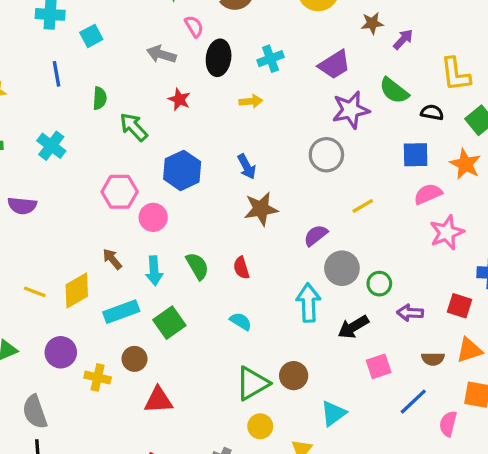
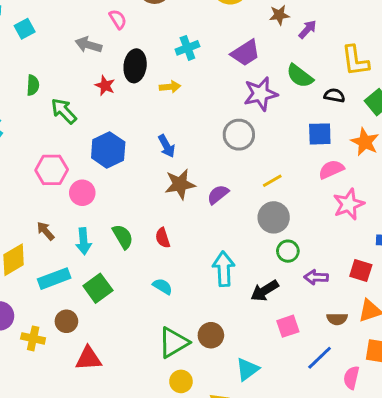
black ellipse: (219, 58) -> (135, 66), moved
purple semicircle: (316, 235) -> (218, 195), moved
gray circle: (342, 268) -> (274, 217), moved

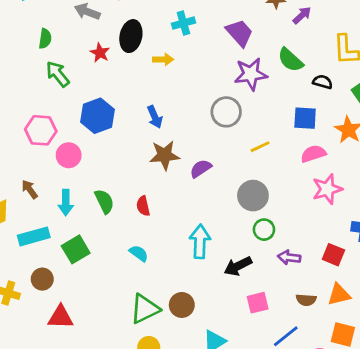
purple trapezoid: (245, 53) -> (240, 33), turned -104
green semicircle: (33, 85) -> (45, 39), moved
yellow line: (272, 181) -> (260, 147), moved

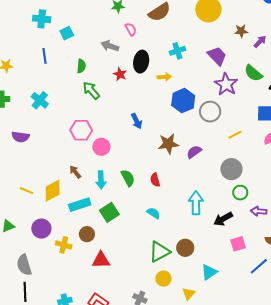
purple star: (251, 74) -> (226, 84), turned -30
blue hexagon: (98, 116) -> (183, 101), moved
blue arrow: (155, 117) -> (137, 121), moved

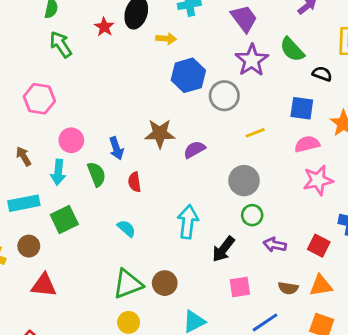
blue arrow: (137, 121) -> (116, 148), moved
pink circle: (101, 147) -> (71, 140), moved
black arrow: (223, 219) -> (223, 249), turned -30

